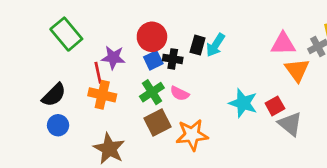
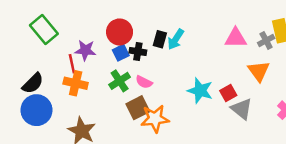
orange triangle: (297, 70) -> (259, 71), moved
brown square: (157, 122) -> (138, 108), moved
blue circle: (58, 125) -> (36, 110), size x1.6

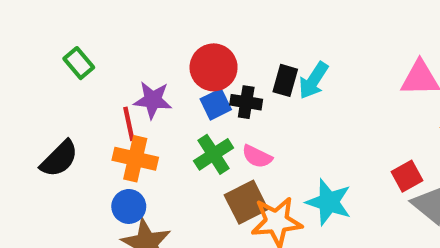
green rectangle: (44, 30) -> (79, 63), size x0.6
cyan star: (200, 91) -> (329, 202), moved
blue circle: (36, 110) -> (129, 206), moved, size x0.6

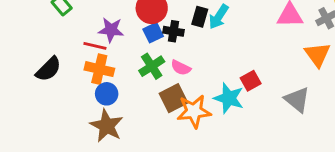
red line: (129, 124) -> (95, 46), turned -65
red square: (407, 176) -> (251, 81), moved
blue circle: (129, 206) -> (107, 94), moved

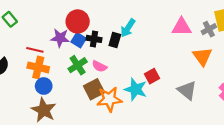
black rectangle: (200, 17) -> (115, 40), moved
purple star: (111, 30) -> (60, 38), moved
blue square: (153, 33) -> (79, 40), turned -32

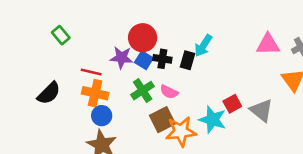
gray triangle: (187, 90) -> (261, 110), moved

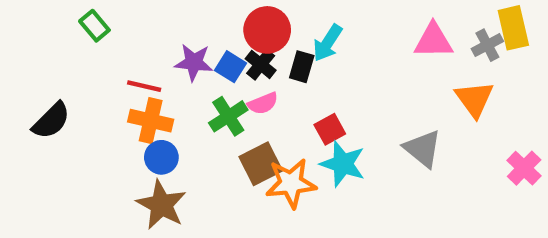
red circle: (143, 38) -> (267, 30), moved
black cross: (162, 59) -> (261, 64), turned 30
pink semicircle: (169, 92) -> (263, 103), moved, turned -48
black semicircle: (49, 93) -> (51, 121), moved
red square: (232, 104) -> (330, 129), moved

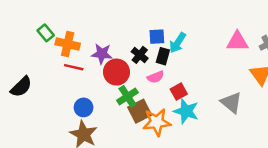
red circle: (267, 30) -> (116, 72), moved
blue square: (230, 67) -> (157, 37), moved, turned -35
pink semicircle: (263, 103) -> (156, 77), moved
green cross: (228, 116) -> (127, 96), moved
orange cross: (151, 121) -> (68, 44), moved

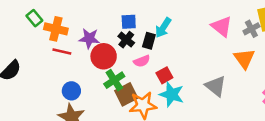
blue square: (157, 37) -> (129, 22), moved
pink triangle: (237, 42) -> (222, 26), turned 40

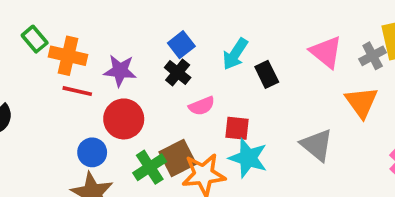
blue square: (129, 22) -> (181, 45), turned -35
black rectangle: (149, 41) -> (267, 74), moved, turned -42
red circle: (104, 56) -> (124, 119), moved
red square: (164, 75) -> (237, 128), turned 35
green cross: (114, 80) -> (150, 167), moved

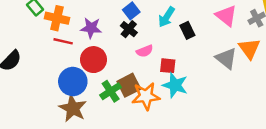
gray triangle: (317, 145) -> (226, 58), moved
blue circle: (92, 152) -> (73, 81), size x1.5

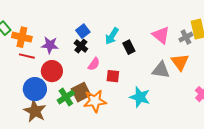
pink semicircle: (145, 51) -> (94, 64), turned -32
gray triangle: (226, 58) -> (161, 70), turned -30
cyan star: (175, 85) -> (140, 97), moved

